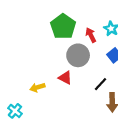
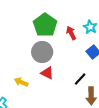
gray circle: (78, 55) -> (42, 52), moved
yellow arrow: (37, 87) -> (21, 82), turned 40

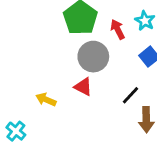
gray circle: (42, 52) -> (93, 57), moved

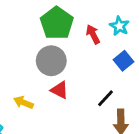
gray circle: (93, 57) -> (51, 61), moved

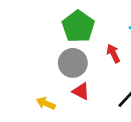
red arrow: (93, 34) -> (113, 53), moved

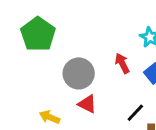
green pentagon: (78, 26) -> (38, 34), moved

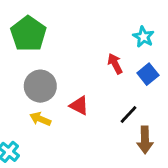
gray circle: (79, 73) -> (40, 86), moved

